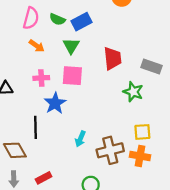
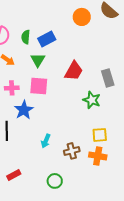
green semicircle: (57, 19) -> (26, 37), turned 72
red trapezoid: (113, 58) -> (74, 71), turned 35
gray rectangle: (152, 66) -> (108, 78), turned 54
brown cross: (110, 150) -> (72, 151), size x0.7

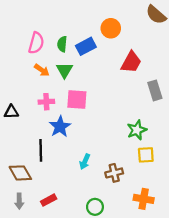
orange circle: (82, 17) -> (111, 28), moved
green triangle: (38, 60) -> (64, 70), moved
red trapezoid: (74, 71) -> (131, 62), moved
green star: (92, 100) -> (137, 130), moved, turned 30
orange cross: (98, 156) -> (144, 199), moved

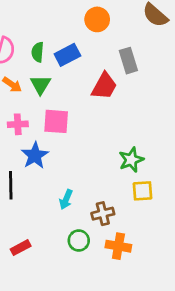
orange circle: (111, 28) -> (97, 19), moved
red trapezoid: (131, 62) -> (104, 86), moved
gray rectangle: (155, 90) -> (128, 61), moved
orange cross: (144, 199) -> (118, 246), moved
green circle: (95, 207) -> (79, 241), moved

